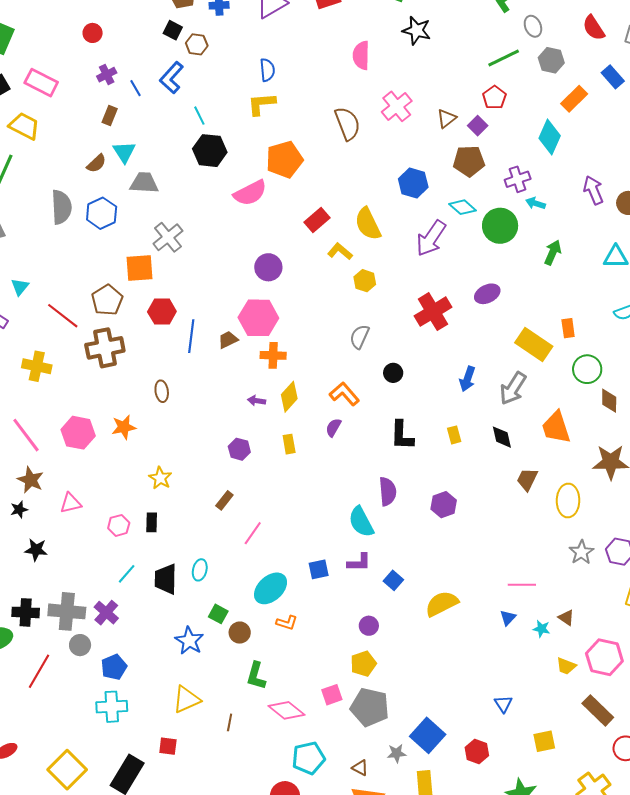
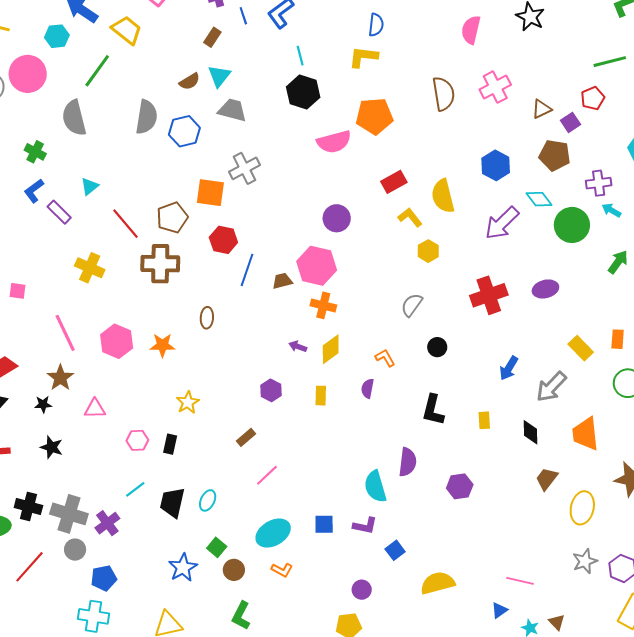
yellow rectangle: (534, 345) -> (581, 348), size x0.7
orange L-shape: (344, 394) -> (385, 358), size x0.7
purple semicircle: (333, 428) -> (368, 388), turned -30

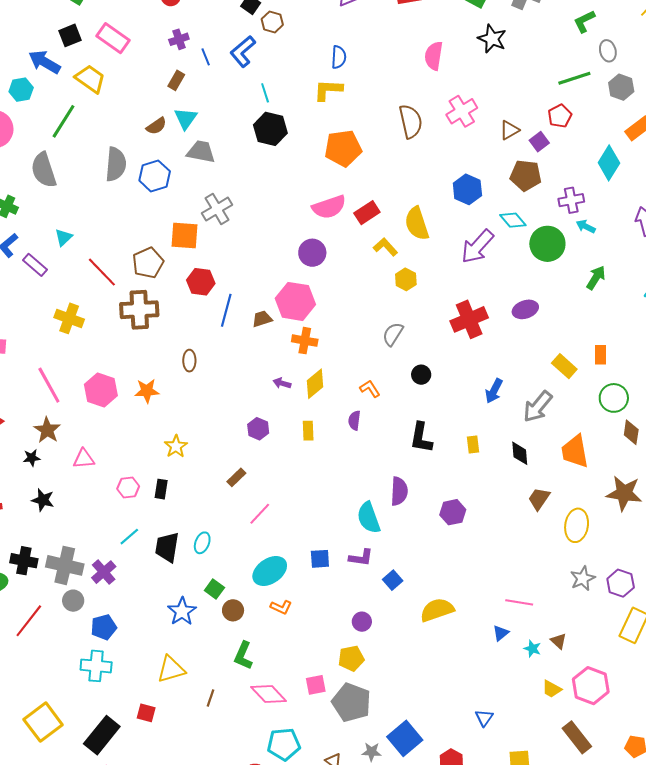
pink semicircle: (334, 142) -> (329, 207), moved

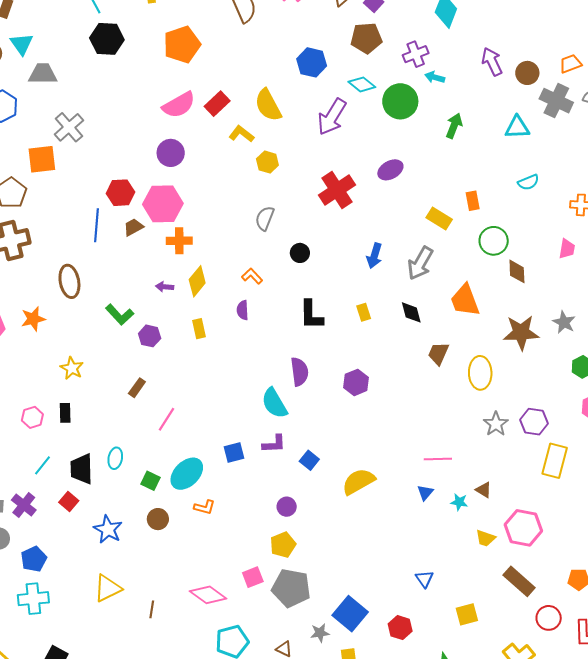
red hexagon: (201, 282) -> (121, 193), moved
brown ellipse: (189, 361) -> (69, 281), size x1.5
green square: (214, 589) -> (150, 481), moved
green L-shape: (243, 656) -> (120, 315), moved, turned -56
red square: (146, 713) -> (69, 502), moved, turned 36

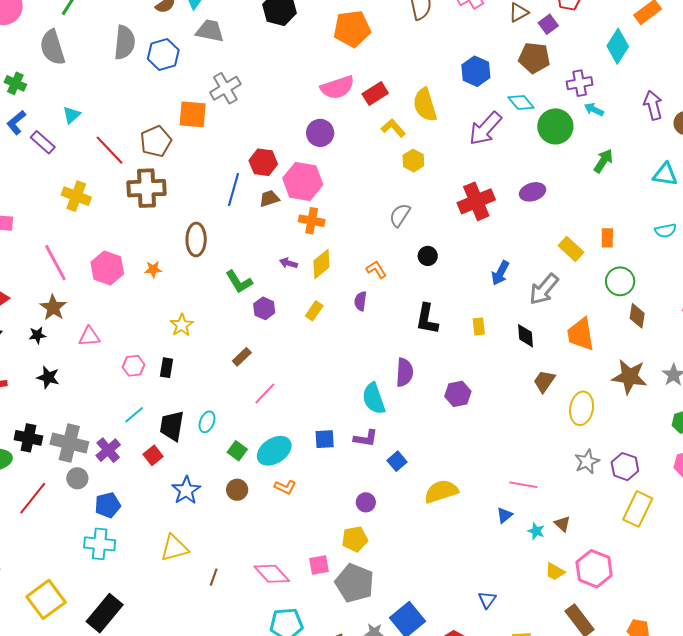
orange star: (33, 319) -> (153, 269), size x0.7
yellow rectangle: (199, 329) -> (314, 311), turned 36

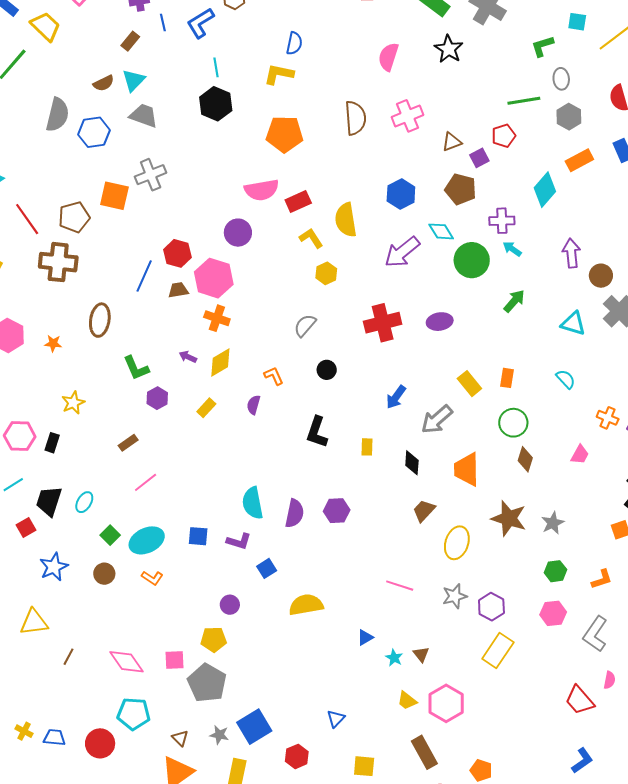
cyan semicircle: (666, 231) -> (566, 379), turned -130
pink hexagon: (134, 366) -> (20, 436), size x1.4
purple semicircle: (404, 372) -> (294, 513), moved
pink line: (523, 485) -> (400, 586), moved

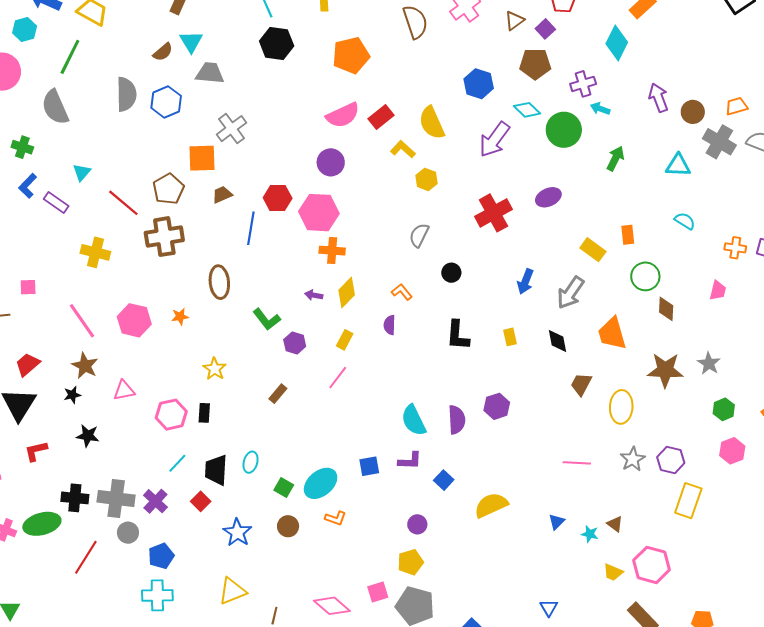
brown trapezoid: (178, 290) -> (222, 195), moved
pink line: (146, 482) -> (338, 378), moved

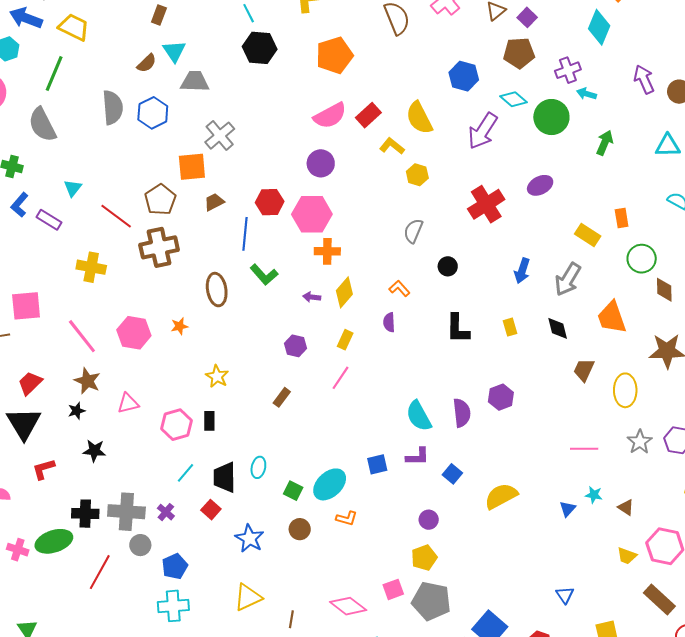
pink square: (28, 287) -> (26, 306), size x1.8
green L-shape: (267, 319) -> (264, 275), moved
purple cross: (155, 501) -> (166, 512), size x0.7
cyan star: (590, 534) -> (594, 495), moved

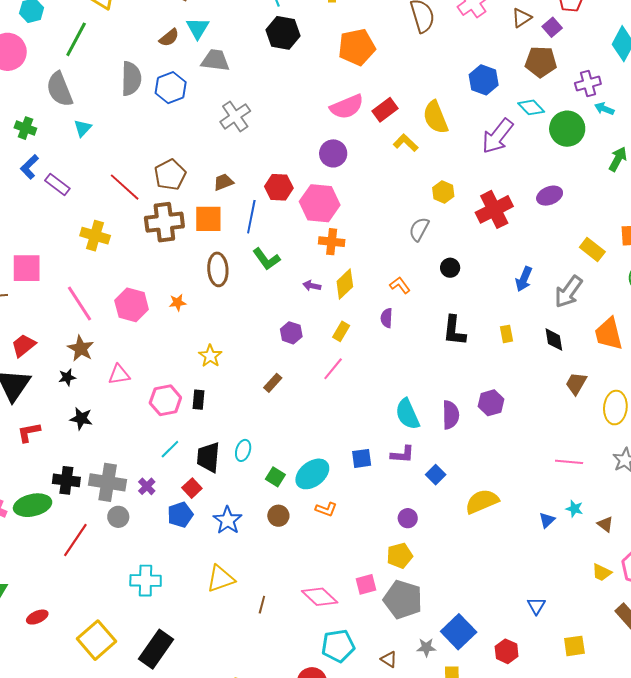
orange square: (192, 167) -> (208, 219), moved
yellow hexagon: (417, 175) -> (443, 192), moved
cyan triangle: (73, 188) -> (83, 128), moved
blue pentagon: (175, 566) -> (180, 515), moved

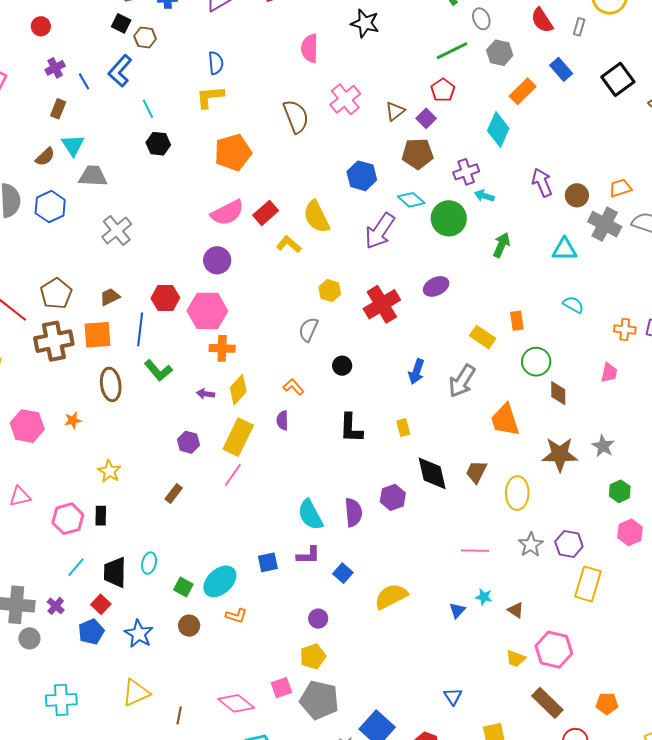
black hexagon: (283, 33) -> (158, 144), size x0.7
yellow rectangle: (341, 331) -> (238, 437), size x1.8
black diamond: (554, 340) -> (432, 473), moved, size x1.5

